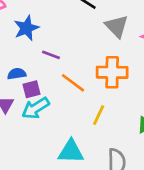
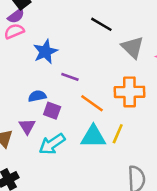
purple square: (32, 89) -> (52, 111), turned 36
cyan arrow: (36, 108) -> (52, 144), moved
cyan triangle: (71, 152) -> (93, 137), moved

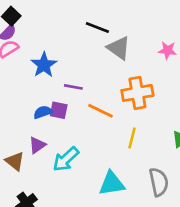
gray triangle: (133, 47) -> (119, 48), moved
purple square: (52, 111) -> (59, 110), moved
purple triangle: (27, 126) -> (37, 145), turned 36
cyan triangle: (93, 137) -> (112, 183), moved

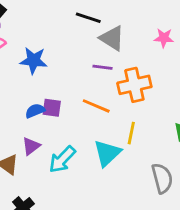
blue star: (44, 65) -> (34, 60), turned -30
purple line: (73, 87) -> (103, 67), moved
cyan triangle: (112, 183) -> (107, 153), moved, turned -32

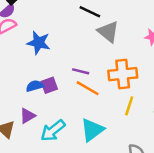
purple line: (103, 67) -> (81, 71), moved
purple square: (52, 108) -> (49, 85), turned -35
yellow line: (131, 133) -> (129, 106), moved

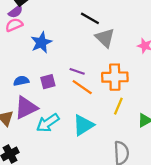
blue star: (39, 43) -> (41, 42), turned 30
blue semicircle: (35, 86) -> (21, 81), moved
purple triangle: (27, 116) -> (26, 108), size x1.6

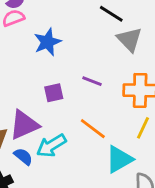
blue semicircle: (21, 81) -> (23, 156), moved, turned 48
orange line: (82, 87) -> (93, 129), moved
cyan triangle: (83, 125) -> (119, 159), moved

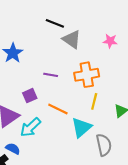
purple square: (54, 93) -> (30, 96), moved
blue semicircle: (23, 156) -> (13, 149), moved

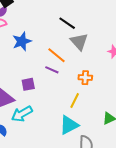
orange cross: (87, 75) -> (85, 78), size x0.6
yellow line: (94, 101) -> (75, 101), moved
orange line: (58, 109) -> (57, 55), moved

